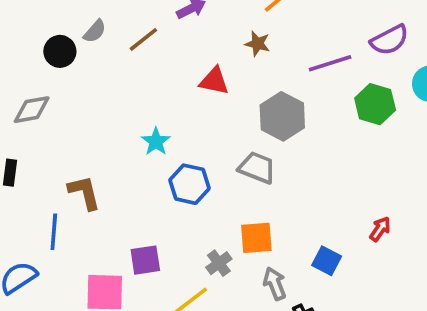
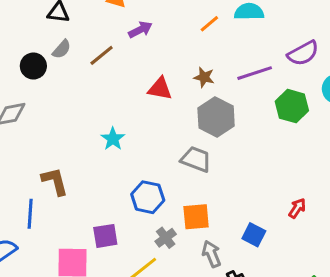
brown star: (257, 44) -> (204, 77), moved
blue hexagon: (190, 184) -> (148, 197), moved

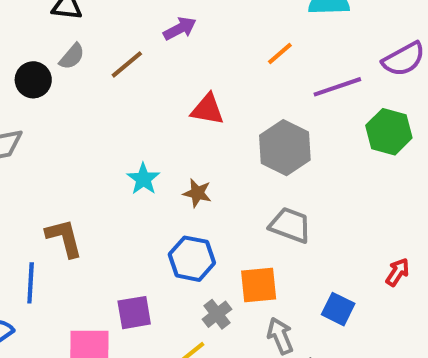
orange line: (209, 24) -> (280, 54), moved
brown star: (204, 77) -> (197, 193), moved
gray trapezoid: (196, 159) -> (290, 225), moved

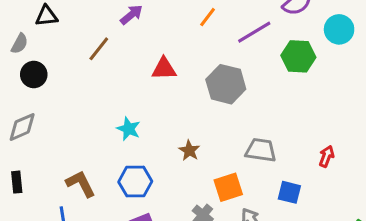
gray semicircle: (72, 56) -> (19, 44), moved
brown star: (197, 193) -> (189, 150), moved, turned 30
gray trapezoid: (290, 225) -> (261, 150), moved
blue hexagon: (192, 259) -> (135, 182), moved

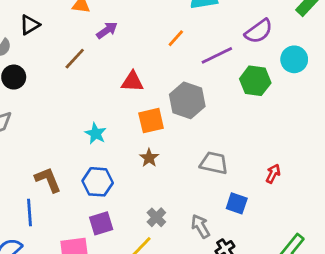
black triangle: (46, 16) -> (30, 25), turned -30
orange square: (228, 187) -> (151, 121), moved

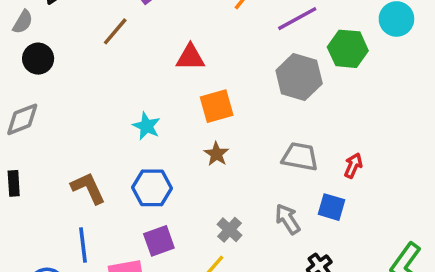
gray hexagon: (187, 100) -> (299, 77), moved
red arrow: (273, 174) -> (353, 166), moved
blue line: (30, 213) -> (83, 245), moved
gray arrow: (200, 226) -> (288, 219), moved

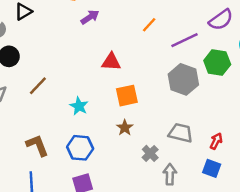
brown line: (115, 31) -> (38, 86), moved
blue square: (332, 207) -> (212, 168), moved
gray arrow: (288, 219) -> (170, 174), turned 30
gray cross: (229, 230) -> (150, 153), moved

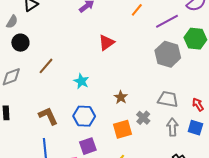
red triangle: (111, 62) -> (107, 43), turned -36
orange square: (127, 96) -> (122, 129), moved
red arrow: (216, 141) -> (198, 105), turned -56
gray arrow: (170, 174) -> (172, 127), moved

